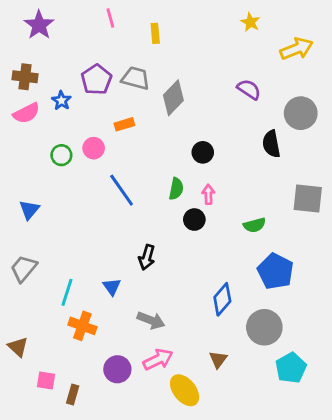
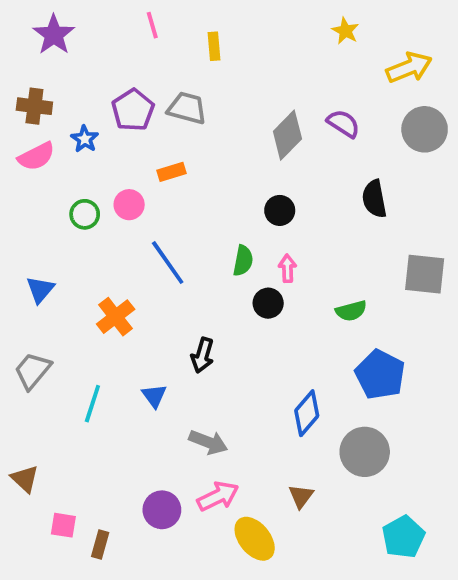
gray diamond: (173, 98) -> (287, 135), moved
gray circle: (301, 113) -> (425, 129), moved
orange cross: (82, 326) -> (116, 317), moved, turned 32
cyan pentagon: (291, 368) -> (403, 537), moved

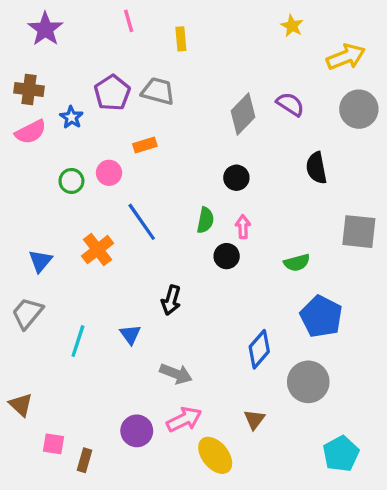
blue triangle: (40, 290) -> (40, 261), moved
orange cross: (116, 317) -> (98, 250), moved

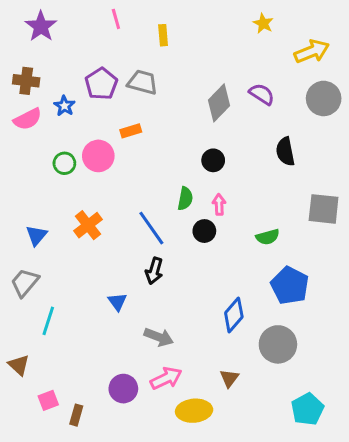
pink circle: (109, 173) -> (98, 156), size x1.4
blue line: (142, 222) -> (151, 228), moved
cyan line: (78, 341) -> (48, 321), moved
pink square: (53, 444) -> (48, 400), turned -30
yellow ellipse: (215, 455) -> (194, 411), turned -56

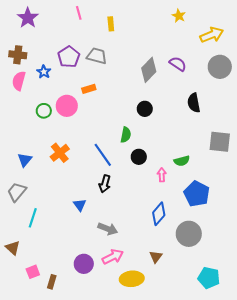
pink semicircle: (28, 119) -> (19, 81), turned 132
pink arrow: (219, 205) -> (162, 175), moved
cyan pentagon: (307, 409) -> (209, 278), turned -30

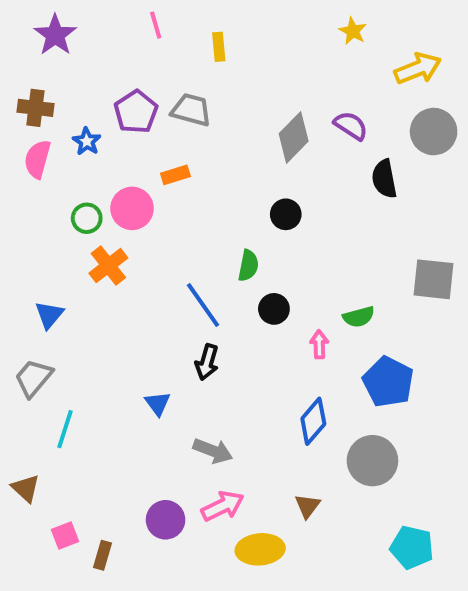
black semicircle: (194, 103) -> (384, 179), moved
orange cross: (60, 153) -> (108, 266), moved

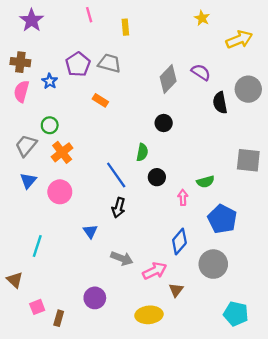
gray circle: (434, 132) -> (248, 89), moved
orange rectangle: (175, 175) -> (100, 100), turned 49
pink circle: (132, 208) -> (60, 192), moved
gray trapezoid: (33, 378) -> (26, 146), moved
pink arrow: (223, 506) -> (155, 271), moved

